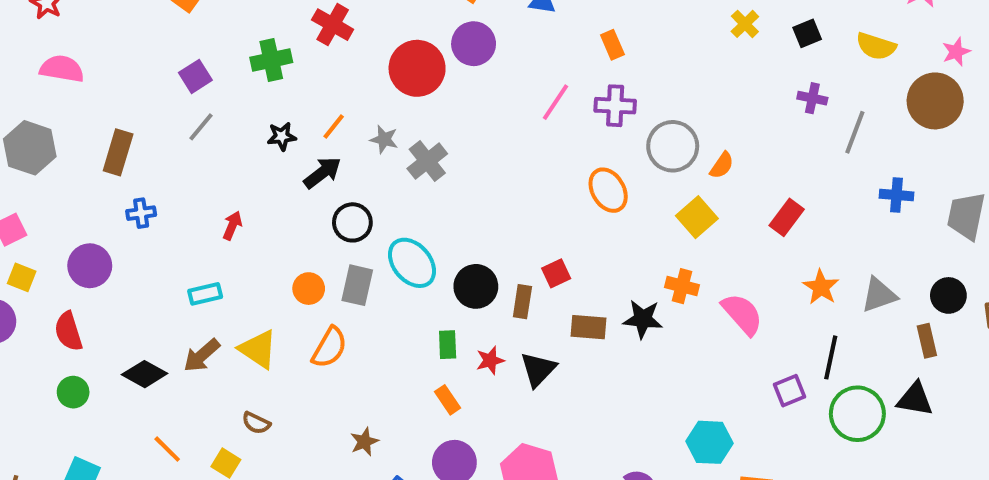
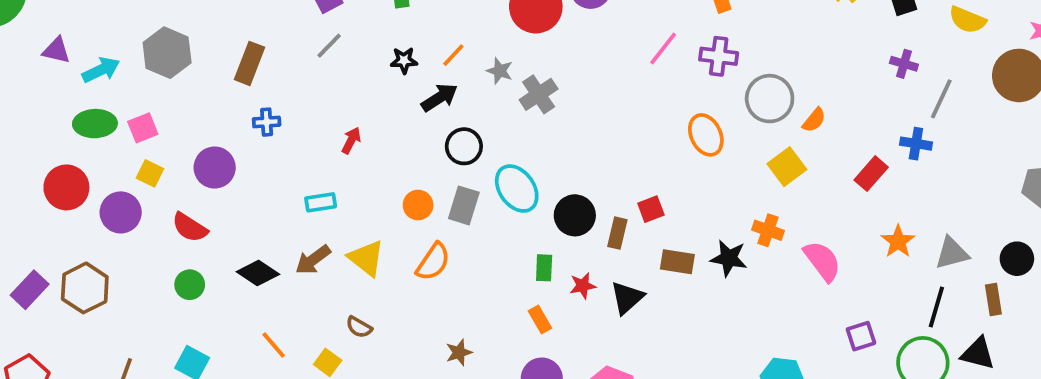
blue cross: (897, 195) -> (916, 144), moved
red semicircle: (68, 331) -> (190, 227), turned -45
black line: (831, 357) -> (936, 307), moved

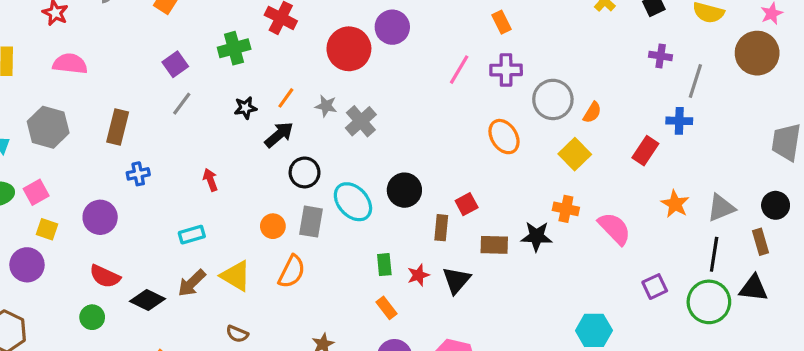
red arrow: (351, 140) -> (210, 180), turned -40
black circle: (575, 215) -> (404, 190), moved
red semicircle: (190, 227) -> (105, 276), moved

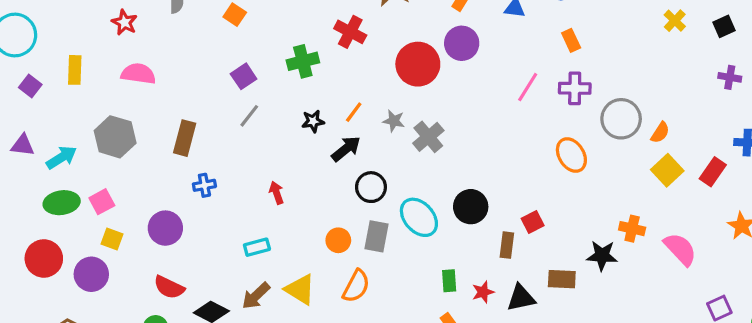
yellow square: (575, 154) -> (667, 170), moved
brown rectangle: (494, 245) -> (562, 279), moved
black triangle: (456, 280) -> (521, 298), turned 36

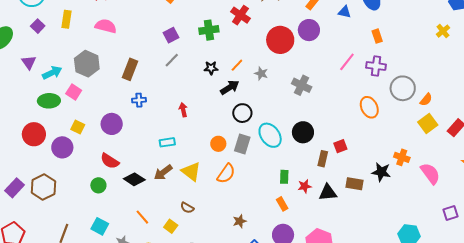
gray cross: (428, 137) -> (302, 85), moved, turned -30
purple triangle: (23, 145) -> (29, 62), turned 42
pink square: (102, 202) -> (74, 92), moved, turned -35

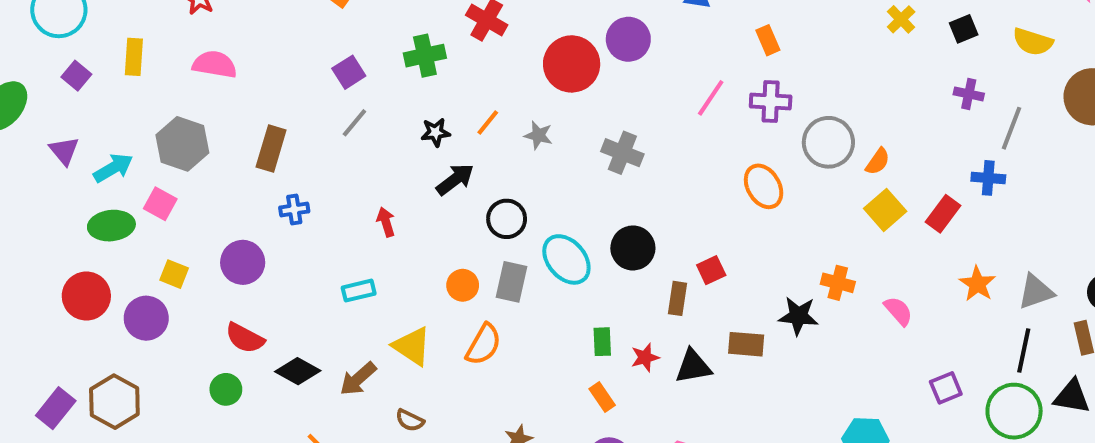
black arrow: (230, 87) -> (455, 179), moved
brown arrow: (163, 172) -> (358, 379), moved
pink semicircle: (430, 174) -> (898, 311), size x0.7

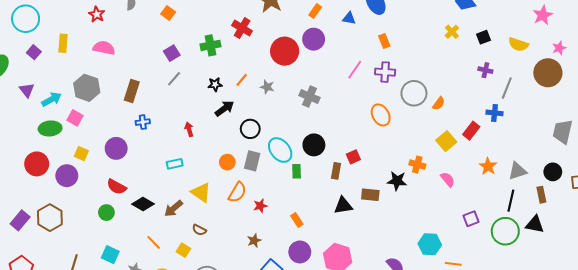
yellow square: (885, 210) -> (446, 141), moved
green rectangle: (602, 342) -> (297, 171), moved
red star: (645, 357) -> (260, 206), moved

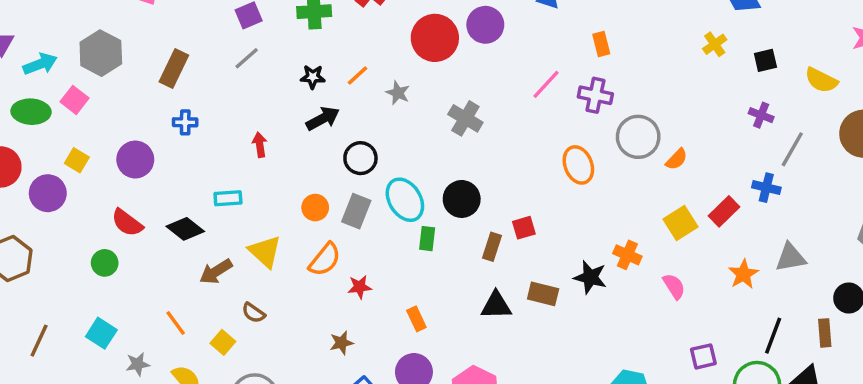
gray triangle: (517, 171) -> (791, 257), moved
black diamond: (143, 204) -> (185, 229), moved

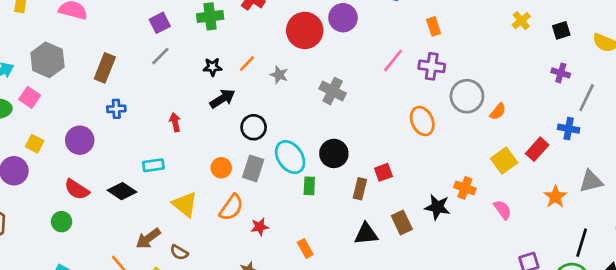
brown arrow: (216, 272) -> (148, 238), moved
brown rectangle: (543, 294) -> (402, 222), turned 55

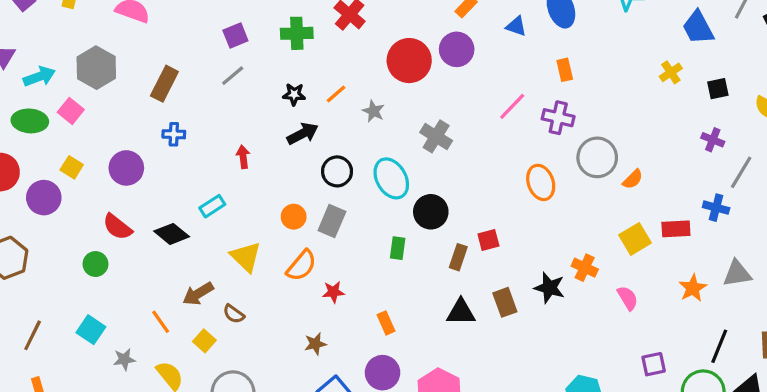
red rectangle: (537, 149) -> (676, 229), turned 40
cyan ellipse: (290, 157) -> (391, 178), moved
cyan rectangle: (153, 165) -> (212, 206), turned -30

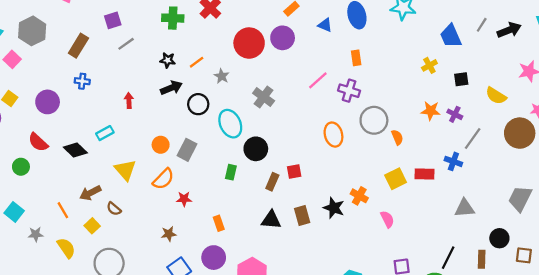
purple square: (235, 36) -> (113, 20), moved
black circle: (337, 171) -> (198, 104), moved
orange semicircle: (633, 179) -> (397, 137), turned -72
orange star: (693, 288) -> (431, 111), moved, turned 30

